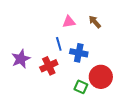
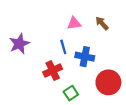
purple star: (21, 59) -> (19, 44), moved
green square: (81, 87) -> (71, 93), moved, turned 32

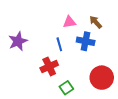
blue cross: (85, 57) -> (86, 41), moved

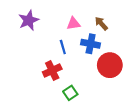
purple star: (18, 41) -> (29, 20), moved
red circle: (102, 78) -> (110, 65), moved

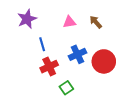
blue cross: (91, 44) -> (78, 54), moved, turned -36
blue line: (63, 47) -> (42, 44), moved

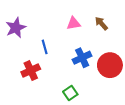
purple star: (27, 19) -> (16, 28), moved
red cross: (49, 67) -> (31, 71), moved

